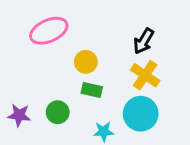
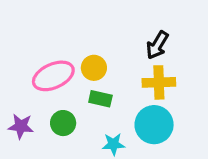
pink ellipse: (49, 31) -> (53, 76), moved
yellow cross: (145, 75) -> (159, 82), turned -36

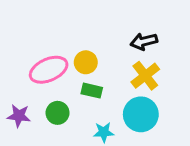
black arrow: (157, 45) -> (144, 41), turned 45
yellow cross: (159, 82) -> (145, 76), turned -36

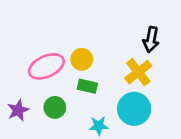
black arrow: (144, 41) -> (151, 40), moved, turned -65
purple star: (19, 116) -> (18, 110), turned -30

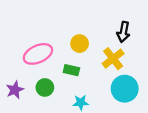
yellow circle: (82, 59) -> (80, 44), moved
cyan circle: (134, 109) -> (125, 89), moved

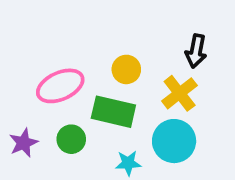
green rectangle: (71, 70) -> (113, 112), size x1.6
cyan circle: (125, 89) -> (174, 141), moved

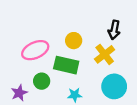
cyan circle: (174, 141) -> (114, 86), moved
purple star: (24, 143) -> (19, 93), moved

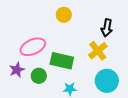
yellow circle: (74, 41) -> (64, 15), moved
purple star: (19, 93) -> (17, 70), moved

